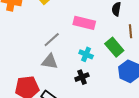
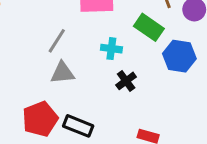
black cross: (82, 77) -> (126, 81), moved

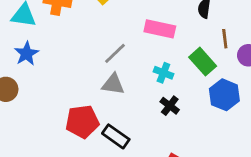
black cross: (126, 81) -> (170, 106), turned -30

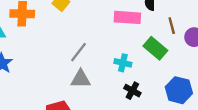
pink rectangle: (160, 29) -> (127, 17), moved
blue hexagon: (224, 95) -> (179, 90), moved

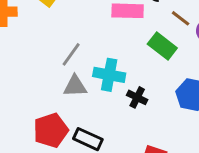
brown line: (172, 26) -> (181, 18), turned -35
cyan cross: (123, 63) -> (109, 75), moved, size x1.5

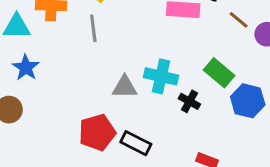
green rectangle: (162, 46) -> (219, 73), moved
gray line: (71, 54) -> (93, 28), moved, turned -45

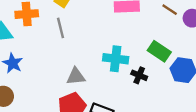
gray triangle: (125, 87) -> (76, 76), moved

